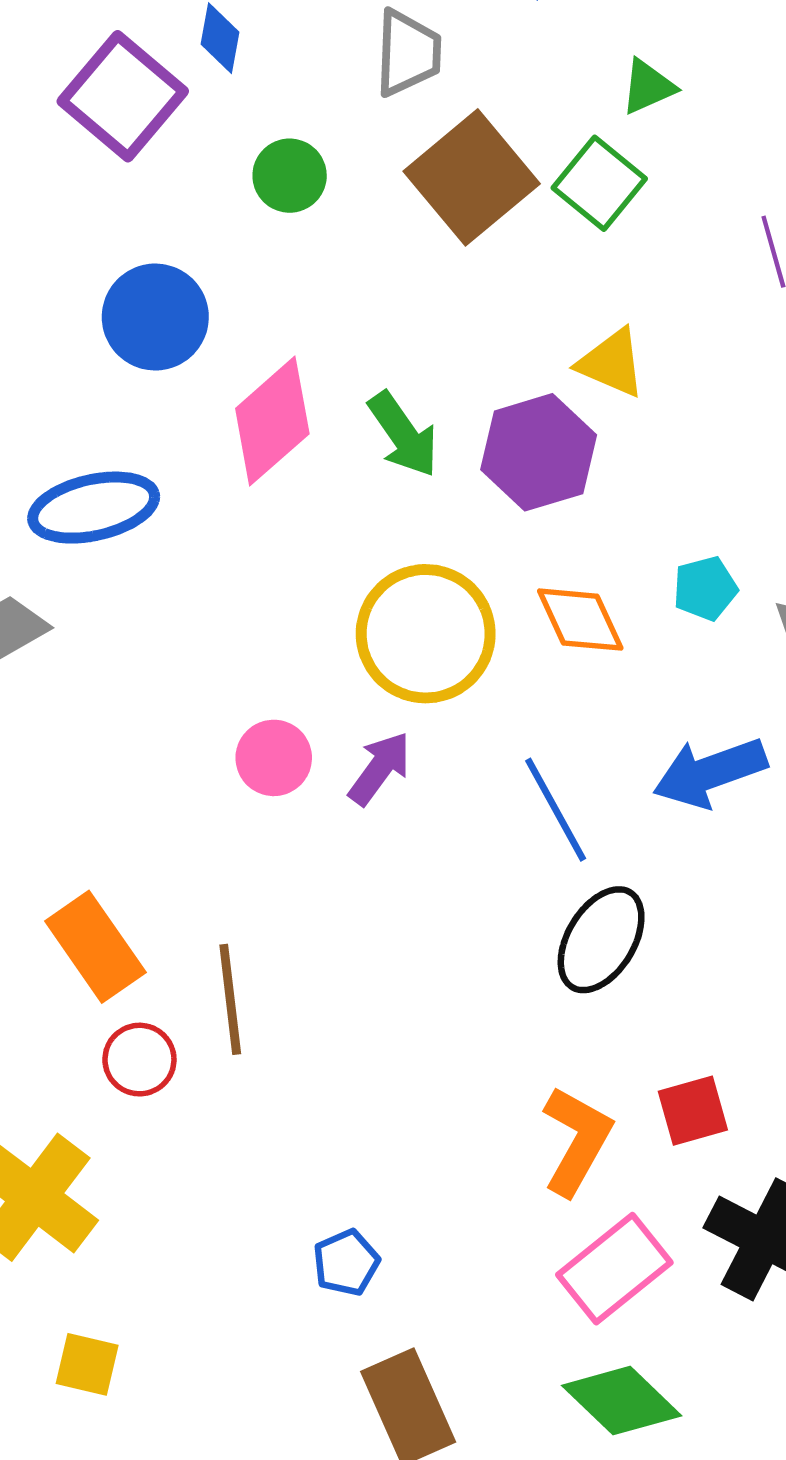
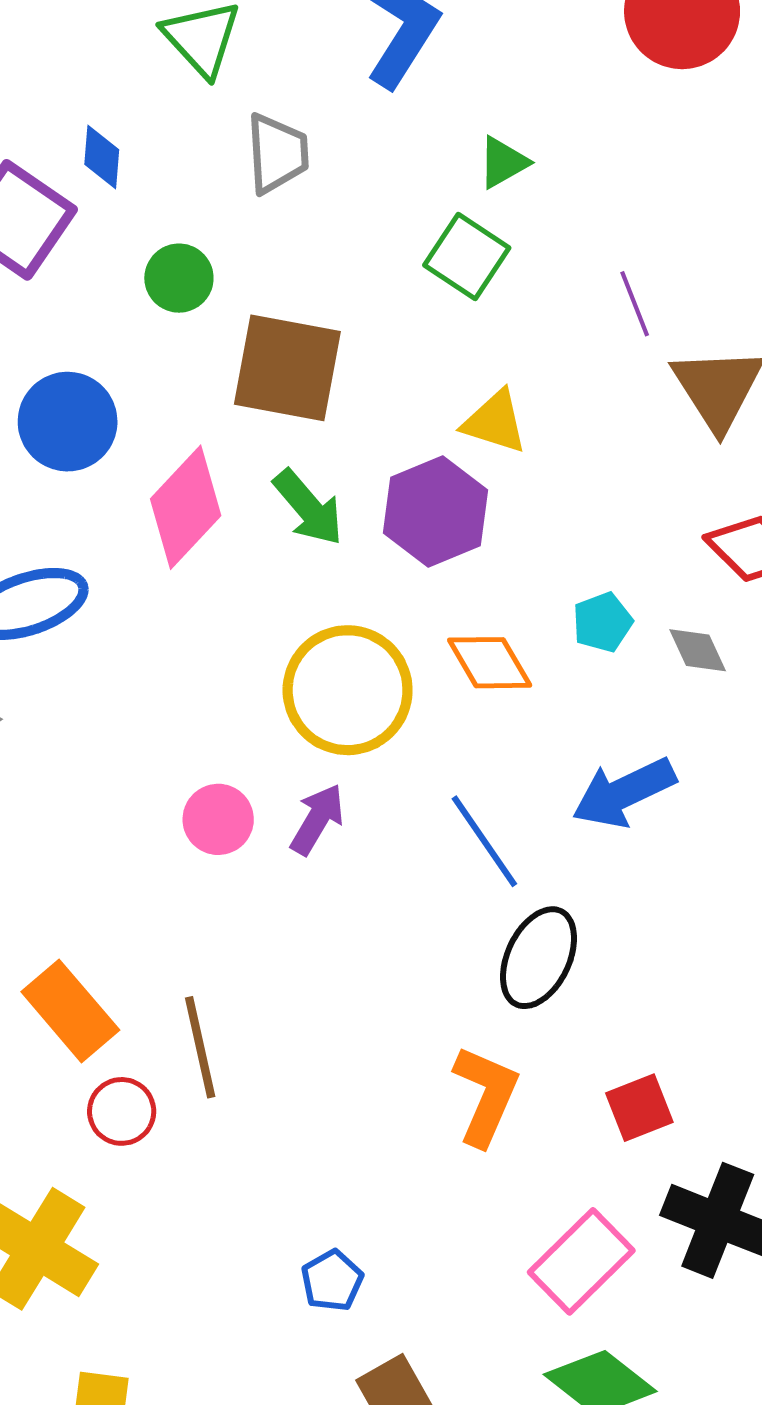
brown square: (472, 177) -> (287, 368), moved, turned -34
orange L-shape: (577, 1141) -> (486, 1096), moved

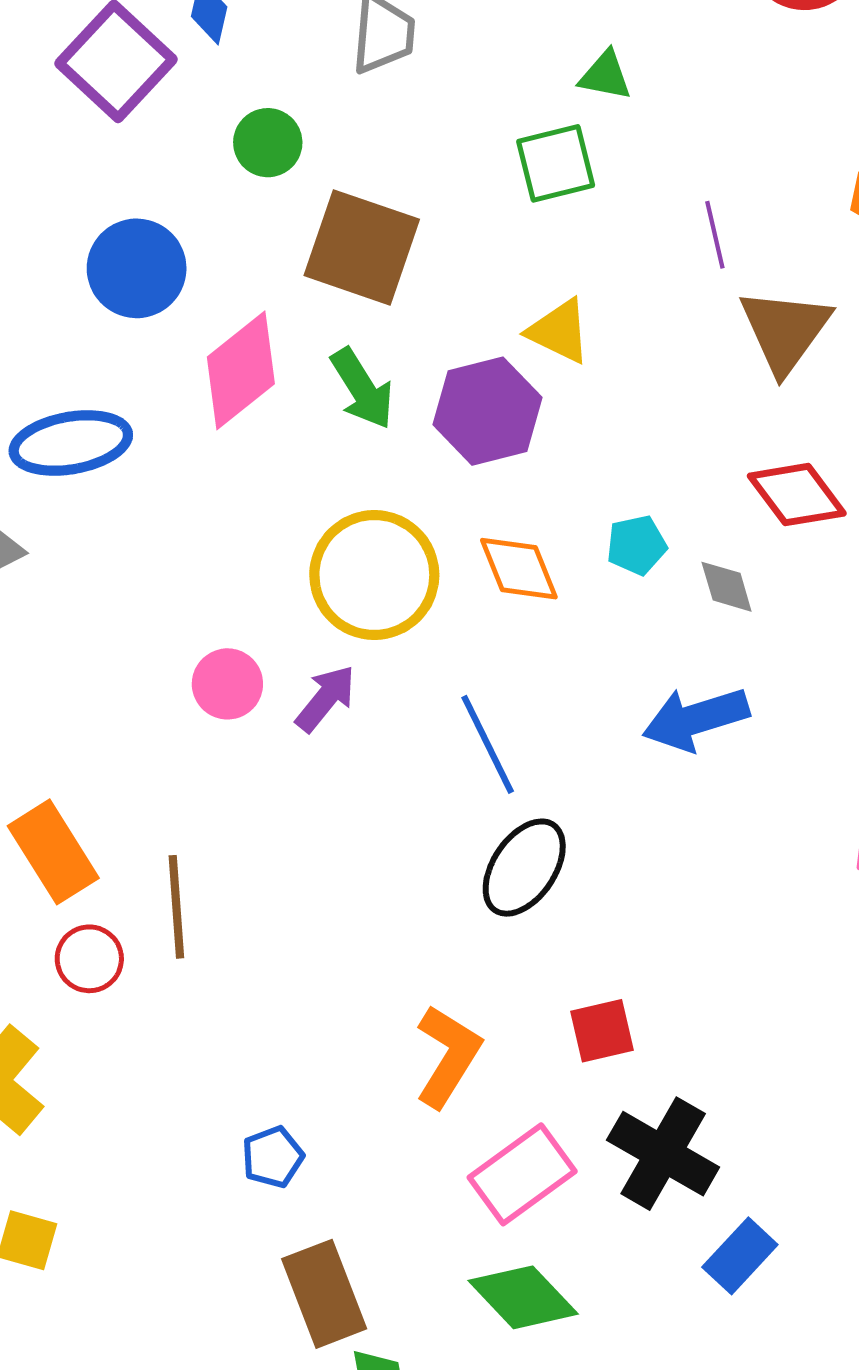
green triangle: (503, 162) -> (605, 76), turned 32
green square: (467, 257) -> (556, 163), turned 34
blue arrow: (624, 793) -> (696, 719), moved
orange L-shape: (486, 1096) -> (448, 1056), moved

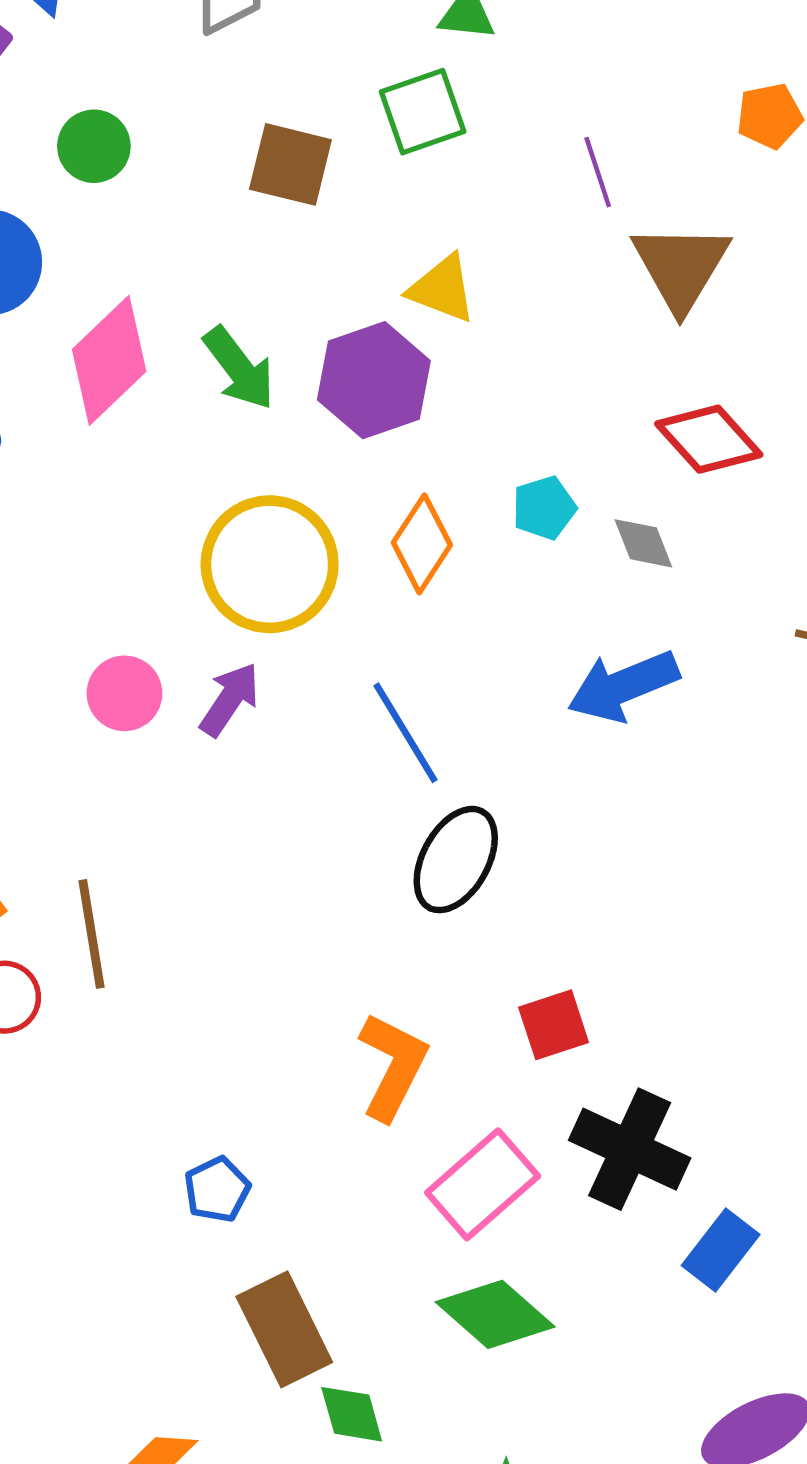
green circle: (268, 143) -> (94, 146), moved
brown square: (362, 247) -> (290, 164), moved, size x0.7
orange diamond: (519, 569) -> (422, 544), turned 60

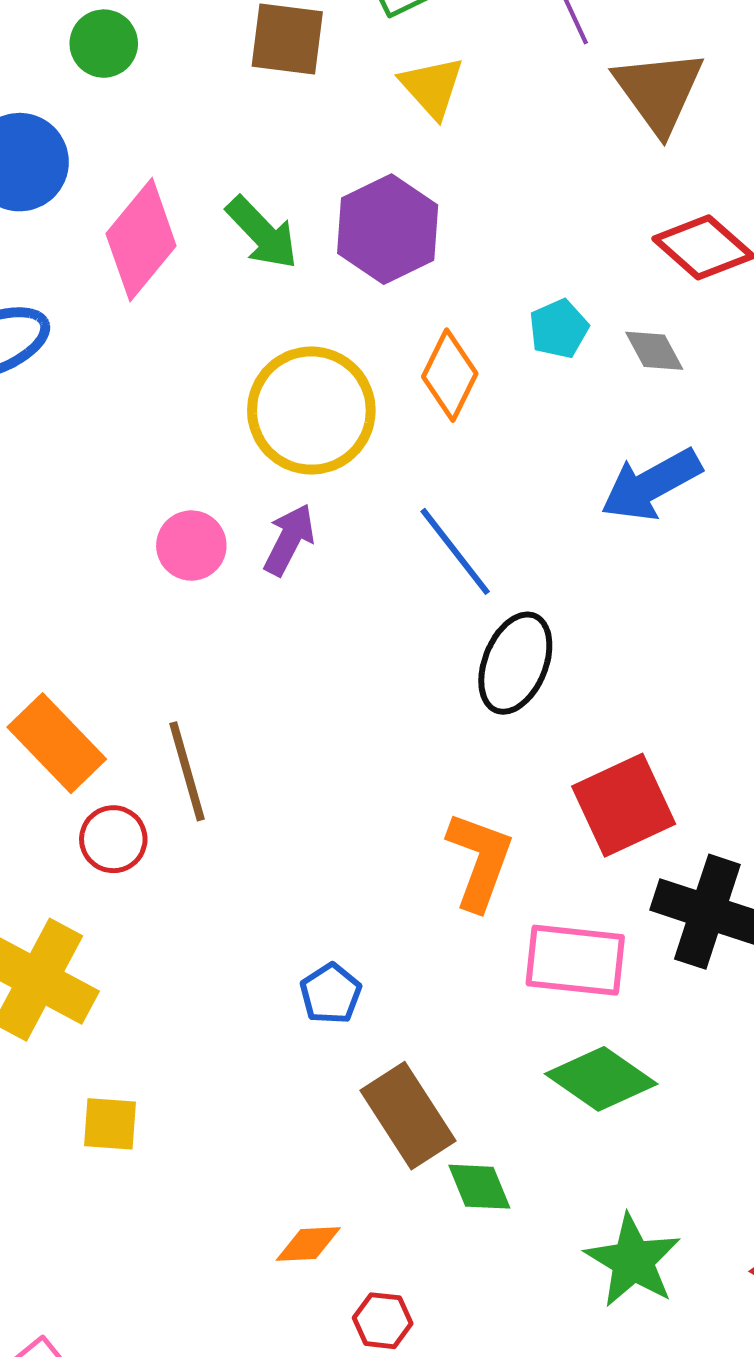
yellow triangle: (442, 289) -> (432, 87), moved, turned 34
red square: (554, 1025) -> (624, 805), size x1.5
pink rectangle: (483, 1184) -> (575, 960), turned 54

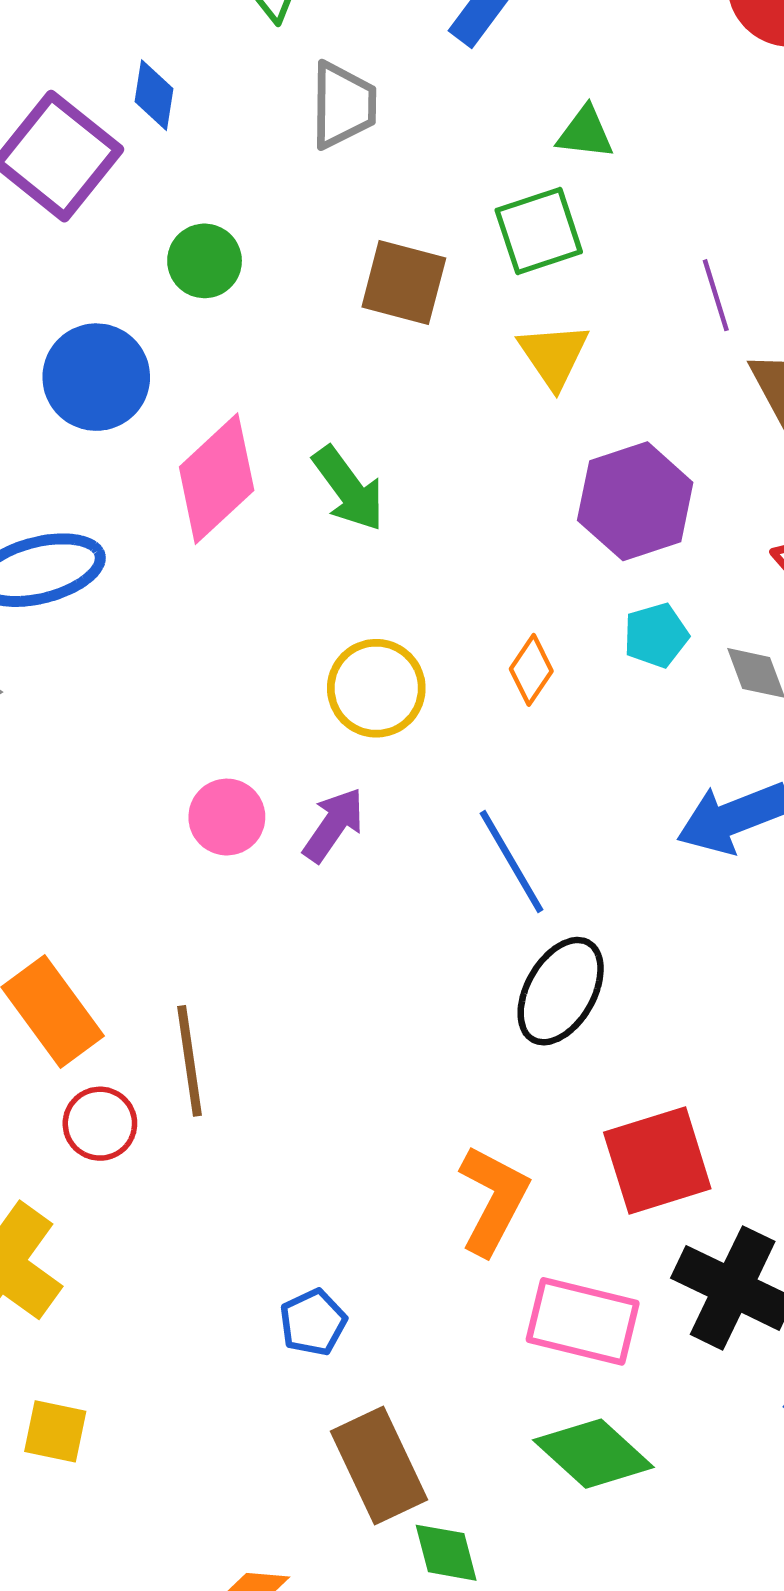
purple hexagon: (388, 229) -> (635, 501), moved
orange diamond: (450, 375) -> (531, 670), size x0.7
yellow circle: (311, 411) -> (376, 688), size x0.7

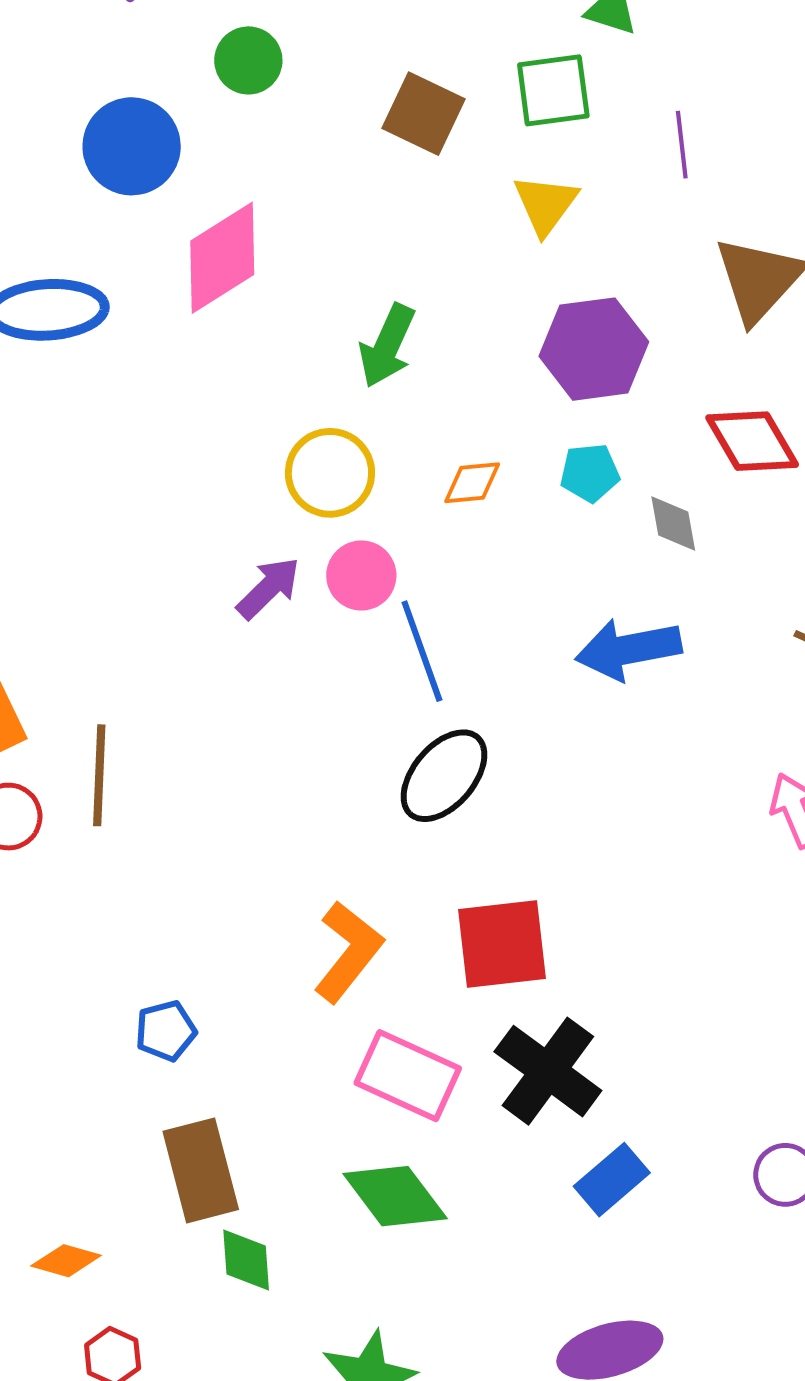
purple line: (716, 295) -> (682, 145), moved
green arrow: (349, 489) -> (387, 346), moved, turned 50
orange diamond: (531, 670) -> (472, 483), turned 40
pink circle: (227, 817) -> (361, 575), moved

